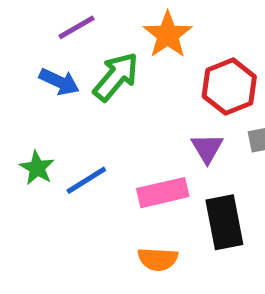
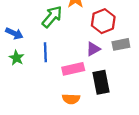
blue arrow: (59, 82) -> (14, 33), moved
purple triangle: (207, 148) -> (93, 49), turned 32
blue line: (86, 180) -> (45, 52), moved, turned -60

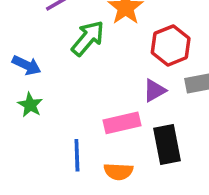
blue line: (45, 52) -> (77, 155), moved

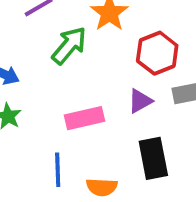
pink rectangle: (122, 123) -> (84, 118), moved

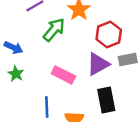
purple triangle: (140, 101) -> (98, 64), size x1.5
pink rectangle: (84, 118) -> (63, 75), turned 40

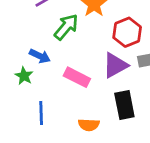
blue arrow: (13, 48) -> (40, 56), moved
blue line: (47, 107) -> (41, 113), moved

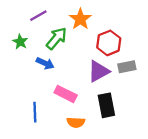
blue arrow: (40, 56) -> (45, 63), moved
green star: (24, 76) -> (20, 42), moved
pink rectangle: (77, 77) -> (66, 94), moved

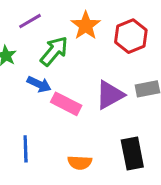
red hexagon: (109, 43) -> (131, 36), moved
pink rectangle: (66, 94) -> (66, 104), moved
black rectangle: (106, 105) -> (132, 153), moved

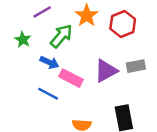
blue line: (26, 149) -> (48, 94), moved, turned -60

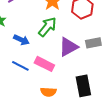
green arrow: (61, 36) -> (47, 27), moved
pink rectangle: (71, 78) -> (44, 64), moved

